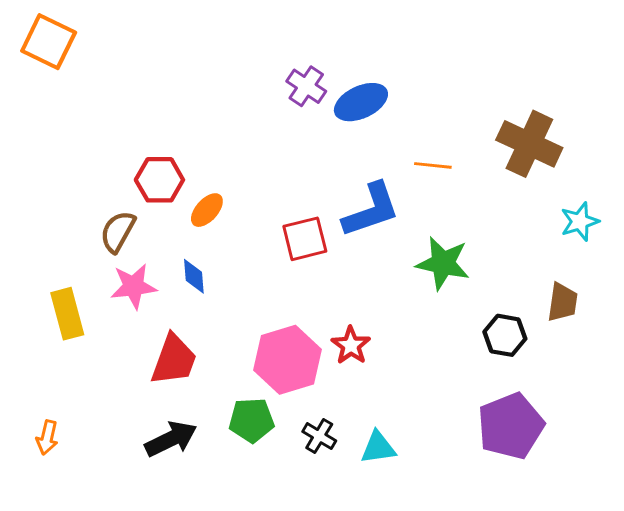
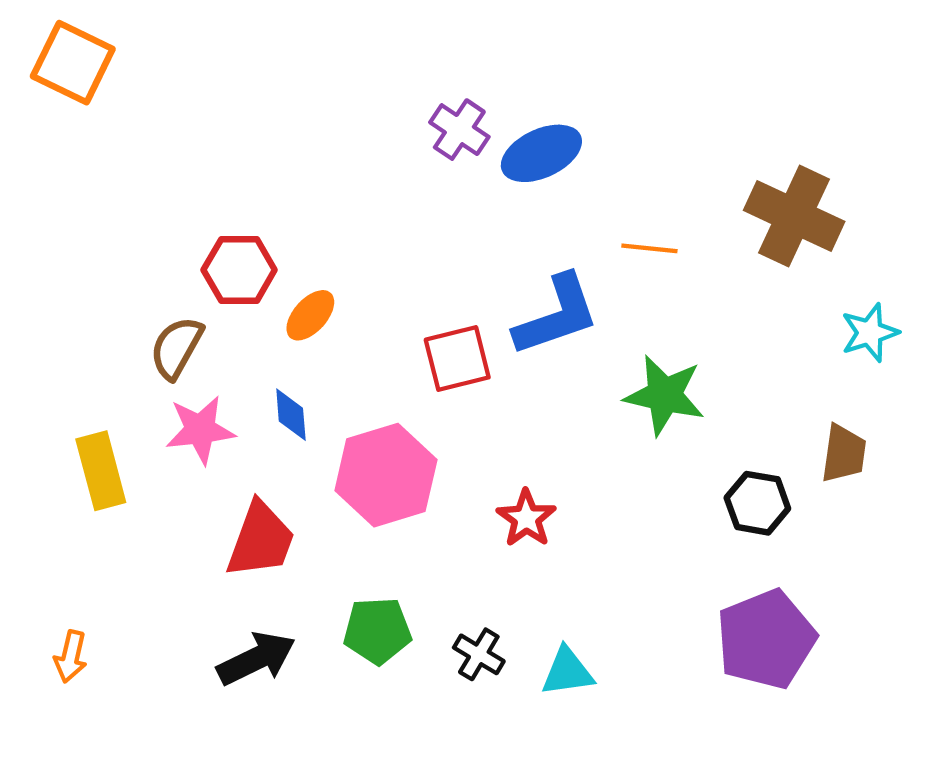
pink hexagon: (288, 360) -> (386, 475), moved

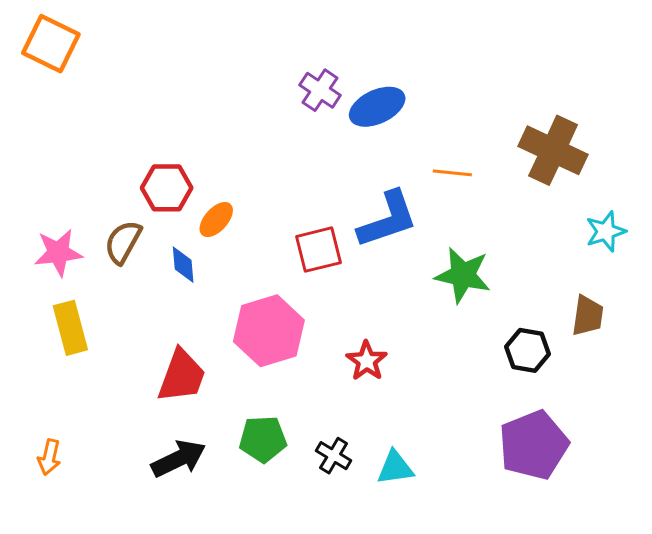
blue diamond: (291, 415) -> (183, 265), moved
pink star: (200, 430) -> (58, 253), moved

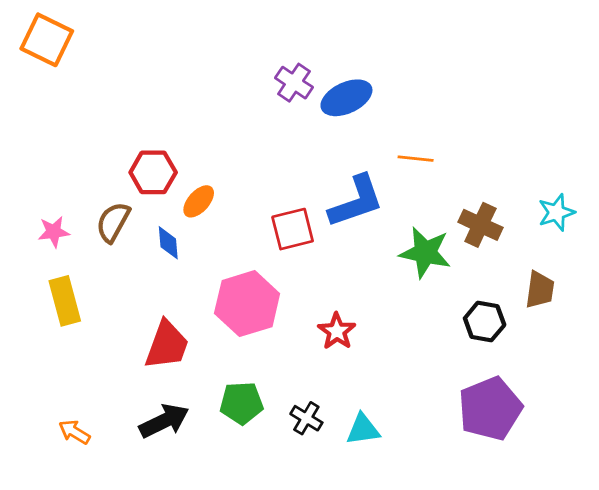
brown cross: (553, 150) -> (480, 225), moved, size x0.7
pink star: (58, 253) -> (54, 232), size x0.7
orange arrow: (49, 457) -> (74, 432), moved, turned 108

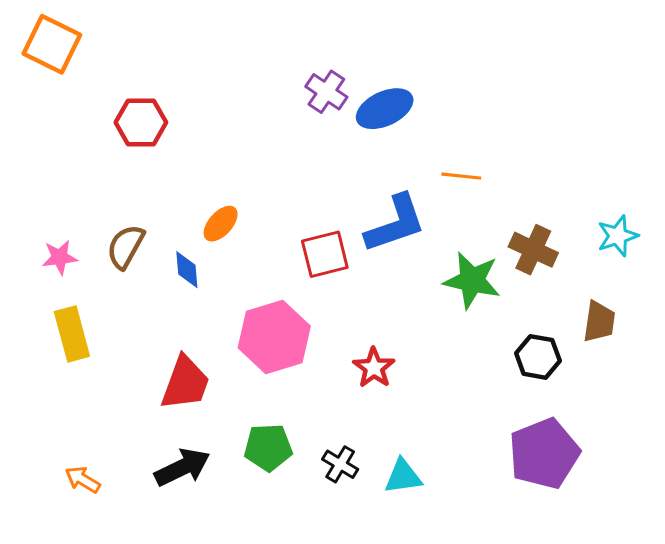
red hexagon: (153, 172) -> (141, 122), moved

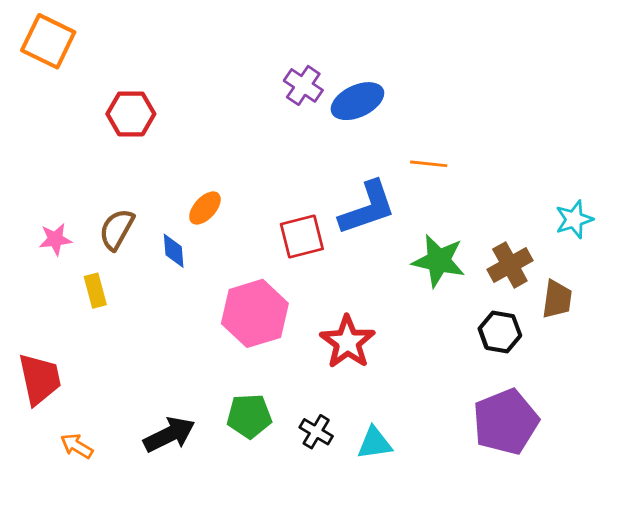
brown cross: (533, 250) -> (510, 265), moved, turned 36
yellow rectangle: (72, 334) -> (95, 291), moved, size x0.7
red star: (374, 368) -> (347, 342), size x1.4
red trapezoid: (185, 383) -> (40, 379), moved, turned -32

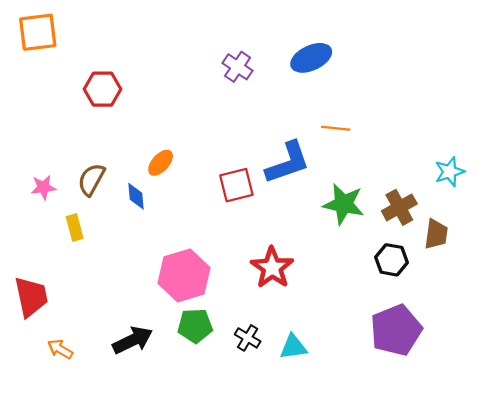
orange square: (48, 41) -> (38, 32), turned -33
blue ellipse: (357, 101) -> (311, 58), moved
pink hexagon: (255, 313) -> (184, 275), moved

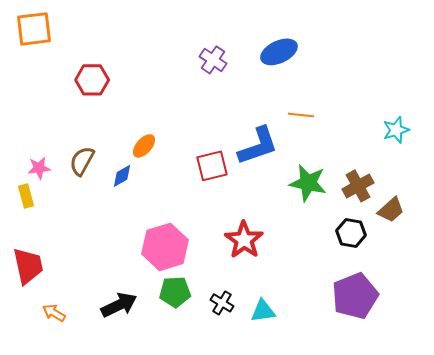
cyan star: (450, 172) -> (396, 130), moved
blue diamond: (136, 196) -> (122, 176), turned 65
yellow rectangle: (75, 227) -> (26, 196), moved
brown trapezoid: (436, 234) -> (391, 210), turned 40

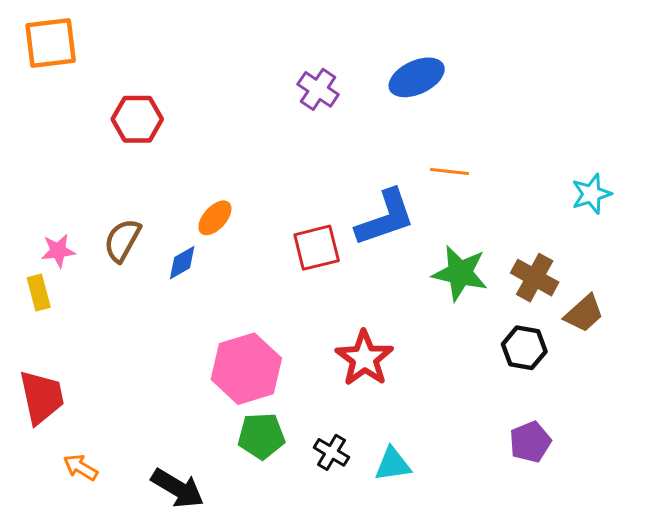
brown cross: (358, 186) -> (535, 278), turned -32
purple pentagon: (355, 296) -> (530, 442), size x0.6
black arrow: (119, 305) -> (178, 488), moved, turned 57

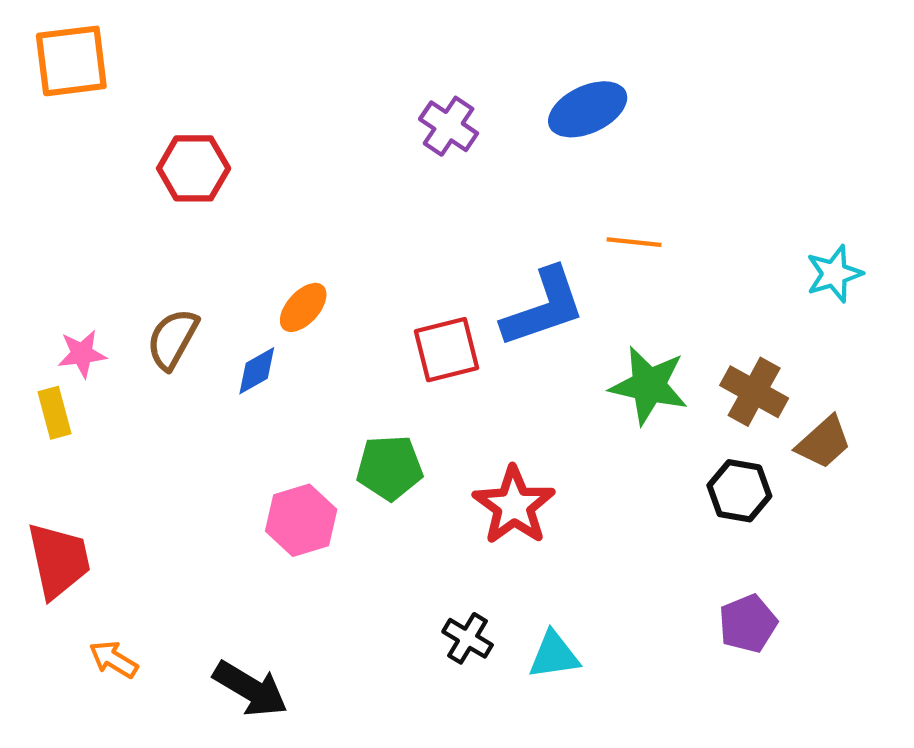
pink hexagon: (246, 369) -> (301, 520), moved, size x0.7
green pentagon: (261, 436) -> (390, 468), moved

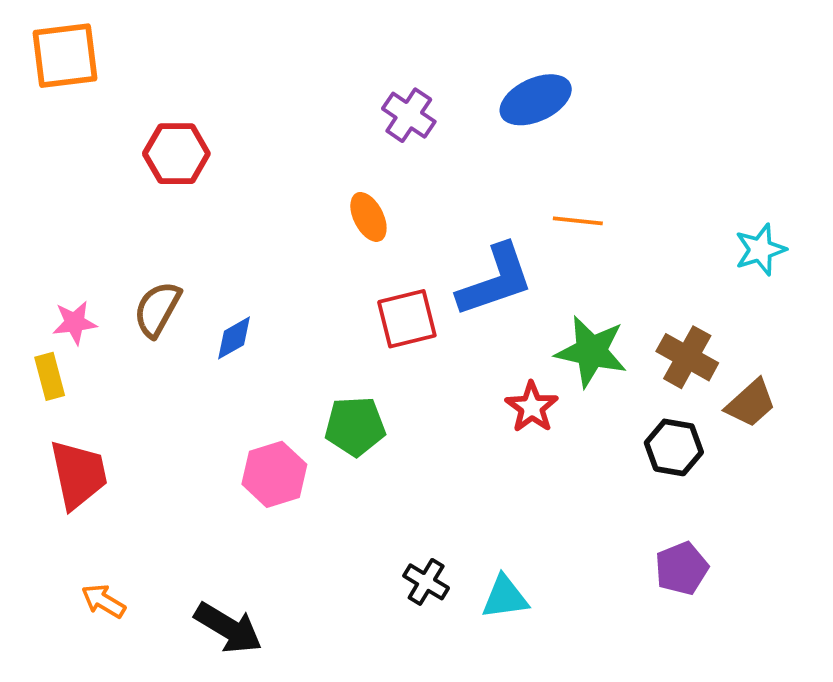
orange ellipse: (303, 307) -> (368, 217), moved, turned -69
red star: (514, 506) -> (532, 407), moved, size x0.7
red trapezoid: (59, 560) -> (78, 474), moved

